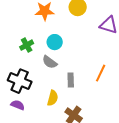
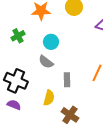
green cross: (27, 45) -> (18, 36), moved

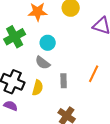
green cross: (18, 36) -> (15, 37), size x1.5
yellow semicircle: (49, 98) -> (38, 88), moved

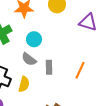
gray rectangle: (64, 81) -> (49, 67), moved

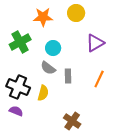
purple triangle: (88, 22) -> (95, 43), moved, turned -48

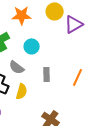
purple triangle: (95, 43) -> (74, 24), moved
gray semicircle: (48, 68) -> (17, 67), moved

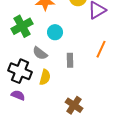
orange line: (78, 77) -> (101, 49), moved

